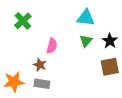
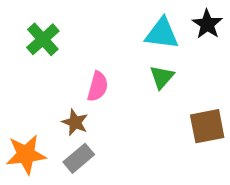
black star: (110, 41) -> (207, 24), moved
gray rectangle: (42, 84) -> (79, 158), turned -49

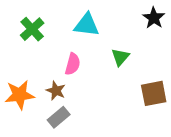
cyan triangle: (162, 34) -> (87, 25), moved
orange star: (26, 154) -> (20, 95), moved

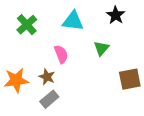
black star: (154, 18) -> (116, 15), moved
pink semicircle: (73, 64) -> (61, 54), turned -36

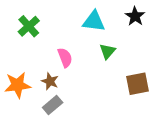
black star: (116, 15) -> (135, 16), moved
cyan triangle: (73, 21) -> (94, 21), moved

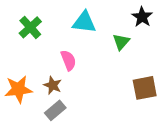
cyan triangle: (94, 21) -> (84, 22), moved
green triangle: (108, 51) -> (121, 42), moved

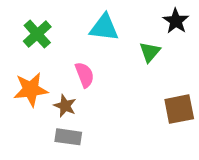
orange star: (18, 89) -> (31, 89), moved
gray rectangle: (55, 110) -> (68, 137), turned 48

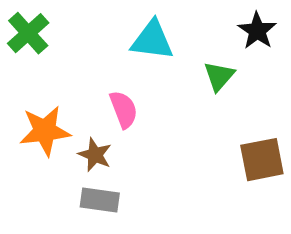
green cross: (37, 34) -> (28, 33), moved

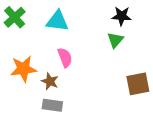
black star: (257, 31) -> (122, 16), moved, turned -30
cyan triangle: (152, 40) -> (57, 21), moved

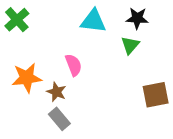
cyan triangle: (57, 21) -> (93, 21), moved
gray rectangle: (52, 105) -> (59, 119), turned 42

